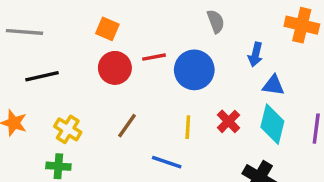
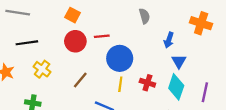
blue circle: (194, 70) -> (120, 58), moved
blue triangle: (273, 85) -> (179, 61), turned 48
red cross: (228, 121) -> (147, 83), turned -32
yellow cross: (68, 129) -> (42, 69), moved

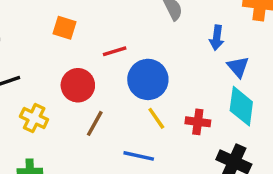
red circle: (75, 41) -> (78, 85), moved
red cross: (147, 83) -> (198, 122), moved
yellow line: (120, 84) -> (156, 118), turned -32

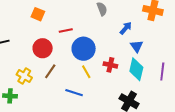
blue arrow: (217, 38) -> (126, 28), turned -152
yellow cross: (34, 118) -> (24, 76), moved
red cross: (198, 122) -> (110, 65), moved

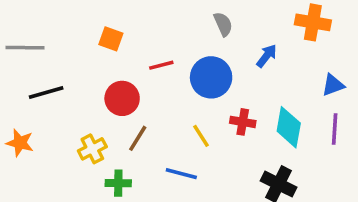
blue triangle: (137, 46) -> (333, 85), moved, turned 48
blue circle: (84, 49) -> (211, 77), moved
yellow cross: (24, 76) -> (92, 149), turned 35
green cross: (10, 96) -> (118, 183), moved

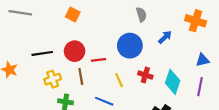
red line: (161, 65) -> (98, 60), moved
black line: (46, 93) -> (42, 53), moved
brown line: (138, 138) -> (81, 76), turned -49

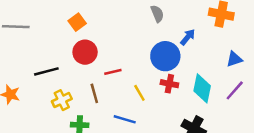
orange square: (73, 14) -> (77, 22), turned 32
blue circle: (130, 46) -> (165, 56), moved
red circle: (75, 51) -> (85, 52), moved
purple line: (200, 87) -> (235, 90), turned 36

